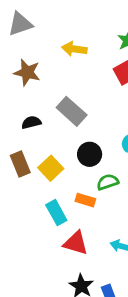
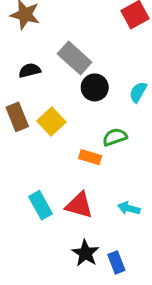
black circle: (90, 154) -> (95, 87), moved
cyan rectangle: (56, 213) -> (40, 205), moved

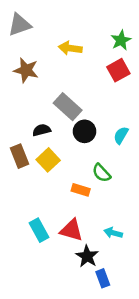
black semicircle: (30, 70) -> (42, 130), moved
green semicircle: (115, 137) -> (101, 173), turned -114
black star: (85, 253) -> (87, 256), moved

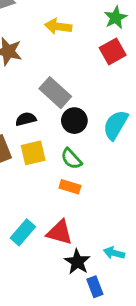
cyan semicircle: (121, 135) -> (116, 125), size x1.5
yellow square: (48, 160) -> (33, 153), turned 30
green semicircle: (101, 173) -> (71, 159), moved
cyan rectangle: (39, 230) -> (23, 232), turned 70
cyan arrow: (113, 233) -> (114, 253), moved

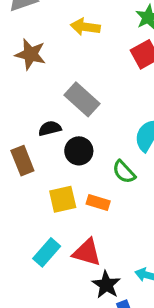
black circle: (74, 121) -> (79, 151), moved
yellow square: (33, 153) -> (63, 199), moved
green semicircle: (71, 159) -> (124, 172), moved

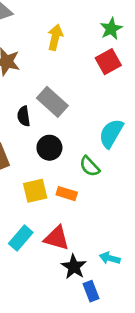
yellow arrow: (85, 27) -> (55, 37), turned 95
black semicircle: (50, 128) -> (24, 116), moved, turned -84

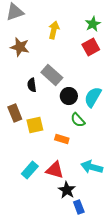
black circle: (49, 148) -> (69, 96), moved
yellow square: (35, 191) -> (35, 125), moved
cyan arrow: (110, 258) -> (92, 167), moved, size x1.5

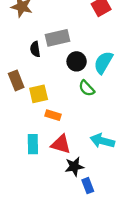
gray rectangle: (52, 75) -> (58, 38), turned -55
orange rectangle: (62, 139) -> (53, 115), moved
cyan rectangle: (30, 170) -> (33, 144), turned -42
black star: (67, 190) -> (74, 167), turned 30

